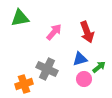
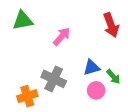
red arrow: (87, 32) -> (111, 25), moved
green arrow: (99, 67) -> (113, 77), turned 88

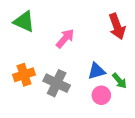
green triangle: (23, 20) -> (24, 22), turned 35
orange cross: (27, 96) -> (24, 75), moved

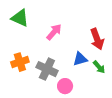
red arrow: (117, 26) -> (97, 39), moved
pink circle: (101, 95) -> (65, 86), moved

